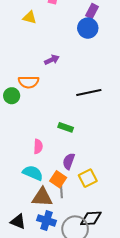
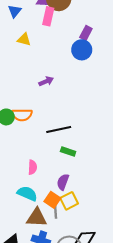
orange semicircle: (29, 82) -> (22, 115), moved
black line: (89, 93) -> (59, 130), moved
green rectangle: (66, 127) -> (68, 152), moved
yellow square: (88, 178) -> (69, 201), moved

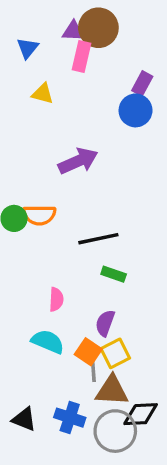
purple arrow: (46, 81) -> (78, 161), size x1.6
brown triangle: (37, 218) -> (112, 391), moved

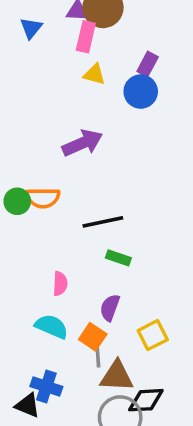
yellow triangle: (43, 94) -> (94, 74), moved
yellow square: (115, 353) -> (153, 335), moved
blue cross: (70, 418) -> (46, 386), moved

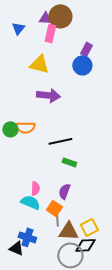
yellow triangle: (94, 74) -> (39, 64), moved, size x1.5
purple arrow: (82, 143) -> (48, 95), turned 30
pink semicircle: (60, 284) -> (35, 188), moved
yellow square: (153, 335) -> (89, 227), moved

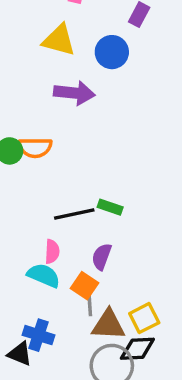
blue circle: (82, 65) -> (112, 52), moved
black line: (60, 141) -> (74, 214), moved

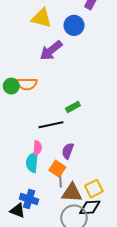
purple arrow: (74, 93) -> (51, 50), turned 135
green rectangle: (110, 207) -> (73, 107), moved, turned -48
cyan semicircle: (44, 275) -> (32, 162), turned -108

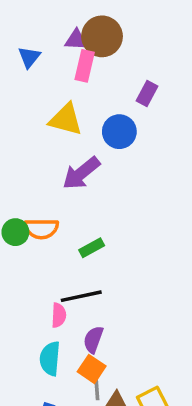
green rectangle: (73, 107) -> (92, 248), moved
pink semicircle: (37, 148) -> (59, 315), moved
purple semicircle: (68, 151) -> (93, 340), moved

